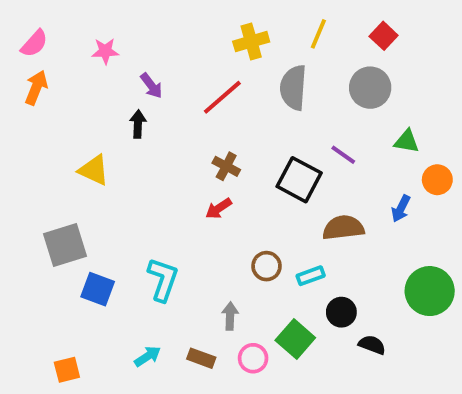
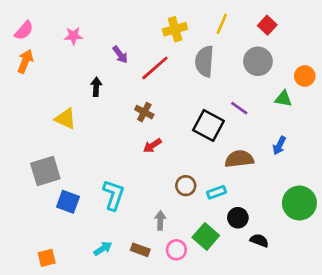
purple arrow: (151, 86) -> (120, 55), moved
brown cross: (226, 166) -> (144, 112), moved
orange circle: (437, 180) -> (305, 76), moved

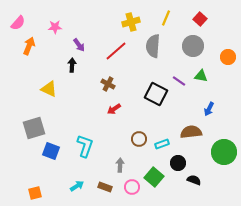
purple arrow: (120, 55) -> (79, 45), moved
orange arrow: (25, 61) -> (29, 46), moved
green triangle: (283, 99) -> (201, 76), moved
brown semicircle: (239, 159) -> (191, 132), moved

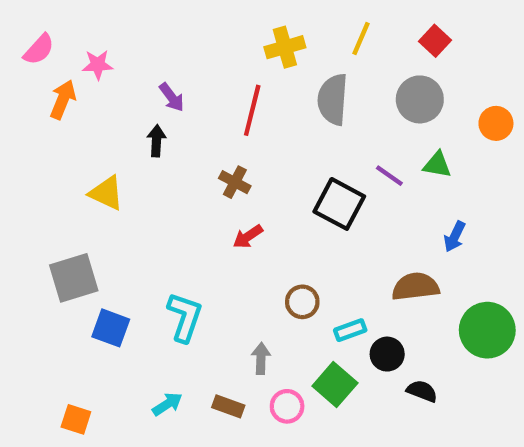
pink star: (55, 27) -> (98, 65), moved
red line: (116, 51) -> (252, 110), turned -35
cyan rectangle: (162, 144) -> (350, 330), moved
orange square: (35, 193) -> (76, 419), turned 32

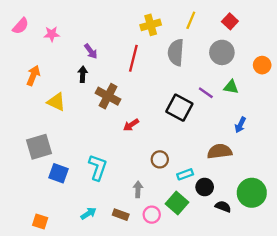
orange arrow: (63, 99) -> (33, 75), moved
brown cross: (235, 182) -> (108, 96), moved, size x1.5
green circle: (487, 330) -> (252, 193), moved

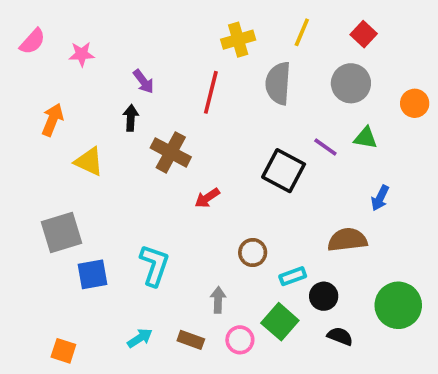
blue square: (59, 173) -> (93, 274), turned -30
black semicircle: (223, 207) -> (340, 336), moved

